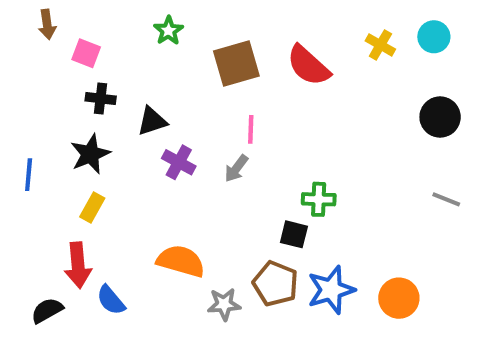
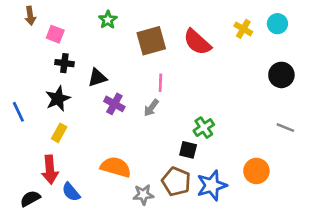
blue line: (29, 175) -> (18, 112), turned -30
green cross: (319, 199) -> (204, 128), turned -36
orange circle: (399, 298) -> (256, 171), moved

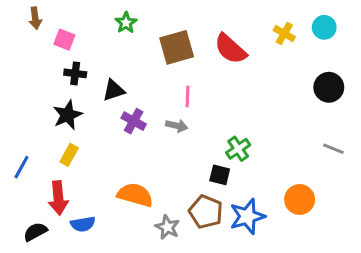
gray arrow: (151, 108) -> (177, 126), turned -114
blue line: (18, 112) -> (21, 167), moved, turned 54
blue semicircle: (71, 192) -> (83, 224), turned -60
gray star: (143, 195) -> (167, 227), turned 30

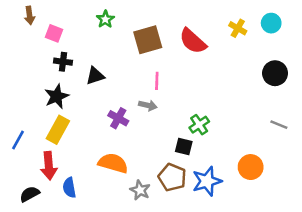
purple cross: (134, 121) -> (118, 118), moved
yellow rectangle: (69, 155) -> (58, 130), size x1.5
blue semicircle: (83, 224) -> (69, 188), turned 90

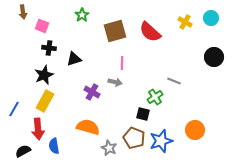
gray line: (279, 125) -> (174, 81), moved

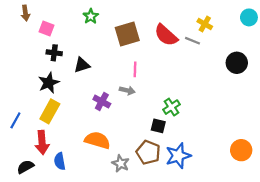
cyan circle: (211, 18) -> (249, 17), moved
gray line: (174, 81) -> (193, 41), moved
orange circle: (195, 130) -> (241, 150), moved

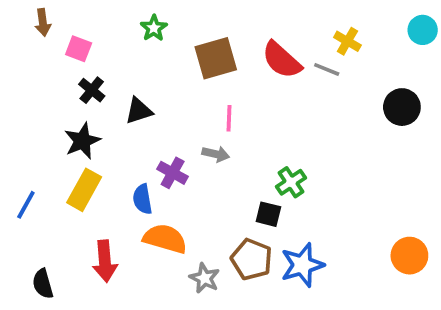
black cross: (54, 53) -> (92, 90), turned 32
red arrow: (42, 142) -> (105, 261), moved
blue semicircle: (60, 161) -> (142, 199), moved
black semicircle: (25, 167) -> (43, 284), turned -77

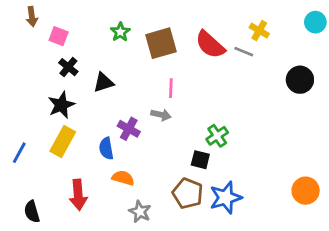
green star: (154, 28) -> (120, 32), moved
orange semicircle: (165, 239) -> (123, 178), size x0.7
gray star: (205, 278) -> (140, 212), moved

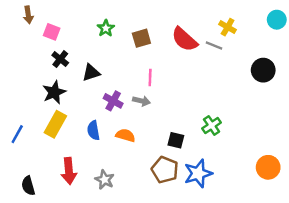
brown square: (161, 43) -> (141, 38), size x0.7
purple cross: (129, 129) -> (113, 101), moved
green cross: (217, 136) -> (212, 125), moved
orange semicircle: (123, 178) -> (125, 135), moved
gray star: (140, 212) -> (105, 180), moved

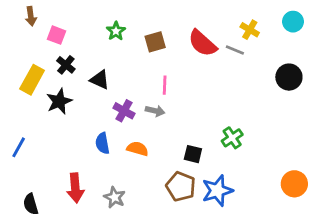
cyan circle: (277, 20) -> (293, 22), moved
black triangle: (91, 73) -> (100, 80), turned 42
yellow rectangle: (55, 124) -> (32, 80), moved

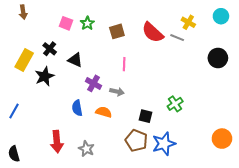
pink square: (56, 35) -> (66, 23), moved
gray arrow: (155, 111) -> (117, 92), moved
black semicircle: (31, 204) -> (14, 154), moved

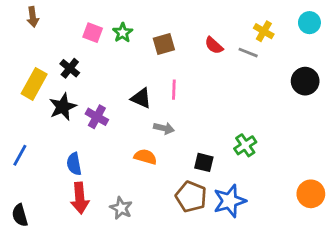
red semicircle: (153, 32) -> (214, 45), size x0.6
black triangle: (75, 60) -> (141, 98), moved
purple cross: (93, 83) -> (97, 117), moved
blue semicircle: (77, 108) -> (74, 164), moved

